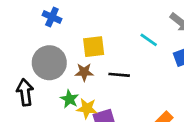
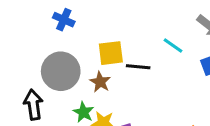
brown star: (84, 72) -> (100, 82), turned 30
black line: (119, 75) -> (138, 67), moved

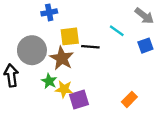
blue cross: (64, 20) -> (49, 12), moved, turned -35
brown star: (100, 82) -> (62, 58), size x1.5

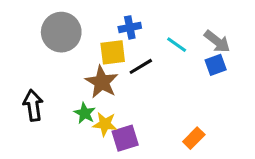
blue cross: (49, 12) -> (130, 27), moved
gray arrow: (144, 16) -> (217, 41), moved
black line: (90, 47) -> (141, 66), turned -36
gray circle: (32, 50) -> (61, 32), moved

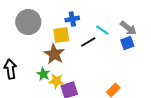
black line: (141, 66) -> (88, 42), moved

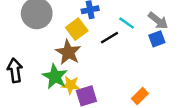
yellow square: (61, 35) -> (77, 29), turned -30
green star: (43, 74) -> (55, 77), size x1.5

